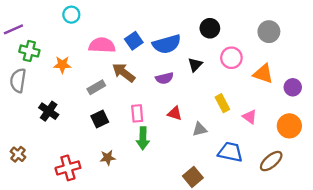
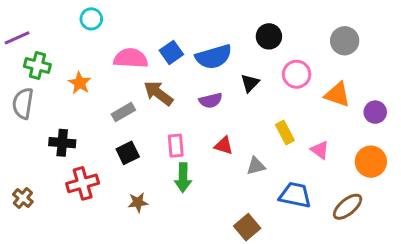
orange star: (62, 65) -> (80, 83), turned 30
black cross: (49, 111) -> (62, 143), turned -30
red cross: (68, 168) -> (83, 183), moved

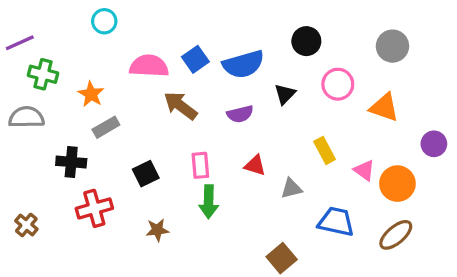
gray semicircle: (23, 103) -> (26, 117), turned 80
gray rectangle: (123, 112) -> (106, 127), moved
purple circle: (375, 112) -> (434, 144), moved
orange circle: (371, 162) -> (397, 184), moved

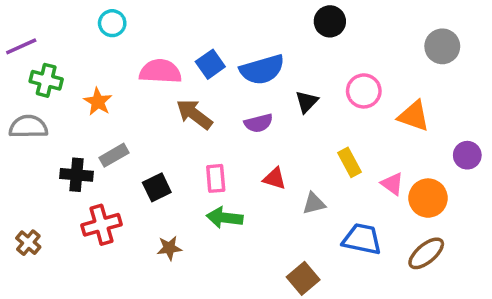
black circle: (306, 41) -> (330, 21), moved
gray circle: (392, 46) -> (442, 46), moved
gray rectangle: (106, 127) -> (114, 155), moved
green arrow: (209, 202) -> (225, 218), turned 96

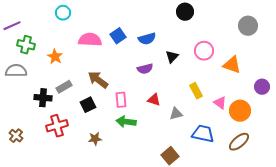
blue semicircle: (262, 70) -> (147, 39), size x0.7
brown arrow: (194, 114) -> (98, 80), moved

